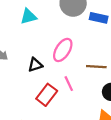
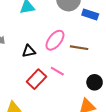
brown line: (96, 67) -> (79, 48), moved
pink line: (69, 84) -> (57, 71), turned -40

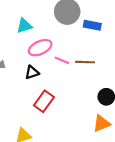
pink ellipse: (55, 40) -> (40, 48), moved, turned 35
pink line: (57, 71) -> (62, 60), moved

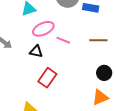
brown line: (85, 62) -> (98, 40), moved
black triangle: (32, 72) -> (36, 52), turned 32

